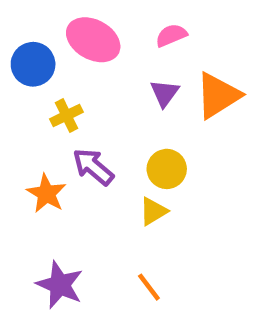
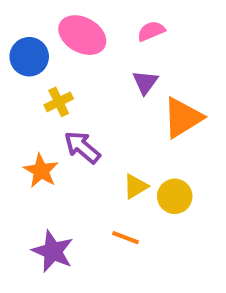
orange triangle: (218, 95) -> (183, 118), moved
yellow circle: (167, 169) -> (175, 196), moved
orange line: (149, 287) -> (126, 238), moved, turned -32

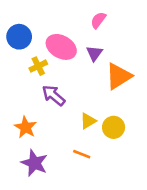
pink semicircle: (151, 31) -> (98, 20), turned -30
pink ellipse: (82, 35) -> (61, 47), moved
orange star: (41, 171) -> (25, 127), moved

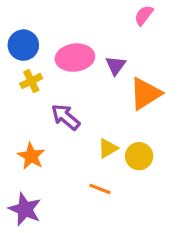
pink semicircle: (98, 20) -> (144, 15), moved
pink ellipse: (61, 47) -> (75, 58), turned -36
yellow cross: (38, 66) -> (31, 81), moved
purple star: (34, 163) -> (25, 209), moved

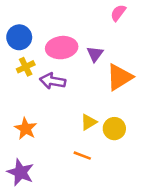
purple arrow: (66, 117) -> (53, 81), moved, turned -30

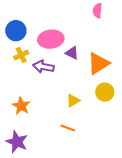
pink semicircle: (118, 13) -> (97, 11), turned -32
purple triangle: (95, 54) -> (72, 53), moved, turned -40
yellow circle: (114, 129) -> (105, 92), moved

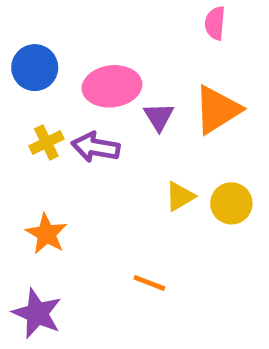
purple triangle: (72, 53) -> (159, 117), turned 32
yellow cross: (21, 55) -> (46, 142), moved
orange triangle: (98, 63) -> (217, 110), moved
yellow triangle: (73, 101) -> (180, 196), moved

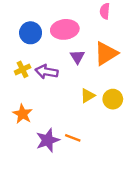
blue circle: (35, 68) -> (31, 33), moved
pink ellipse: (112, 86) -> (65, 29), moved
purple star: (37, 313) -> (48, 140), moved, turned 30

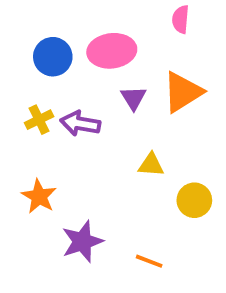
yellow triangle: (88, 96) -> (151, 165), turned 35
yellow circle: (113, 99) -> (194, 200), moved
orange line: (73, 138) -> (149, 261), moved

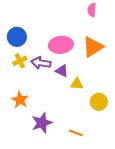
pink ellipse: (112, 51) -> (61, 45), moved
blue circle: (53, 57) -> (17, 37), moved
purple triangle: (133, 98) -> (62, 71), moved, turned -32

